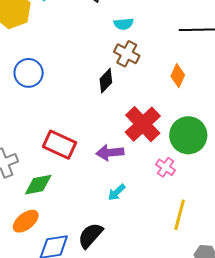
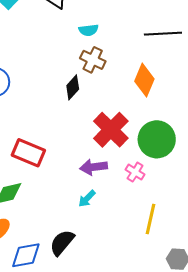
orange diamond: (178, 76) -> (144, 80), size x1.4
purple arrow: (110, 153) -> (94, 167), moved

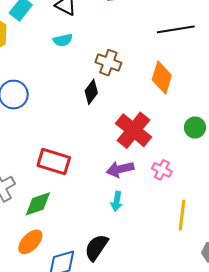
cyan semicircle: (89, 30) -> (63, 40), moved
green circle: (157, 139) -> (195, 127), moved, size x0.6
cyan arrow: (87, 199) -> (117, 201), turned -30

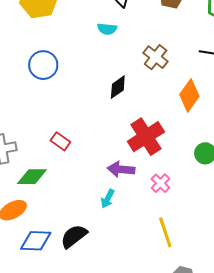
brown cross: (108, 63) -> (156, 57), moved
red rectangle: (54, 162) -> (60, 141), size x0.6
yellow line: (182, 215) -> (165, 232), turned -44

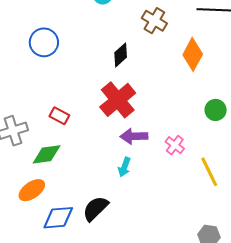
red cross: (146, 137) -> (118, 100), moved
red rectangle: (60, 141) -> (59, 116), moved
yellow line: (165, 232) -> (209, 172), moved

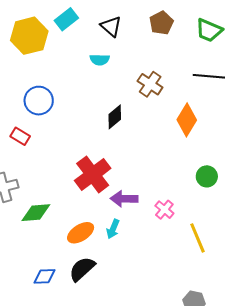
red cross: (118, 100) -> (93, 174), moved
red rectangle: (59, 116) -> (20, 136), moved
orange ellipse: (32, 190) -> (81, 233), moved
blue diamond: (58, 218) -> (44, 276), size x0.7

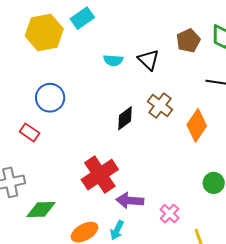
brown pentagon: (161, 23) -> (188, 41), moved
black triangle: (111, 26) -> (149, 60), moved
brown cross: (150, 84) -> (160, 106), moved

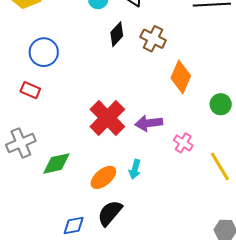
black diamond: (125, 118) -> (117, 34), moved
orange diamond: (197, 125) -> (181, 77), moved
purple arrow: (130, 201) -> (149, 123), moved

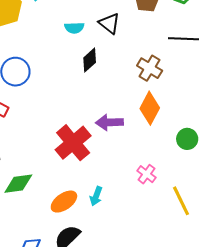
brown cross: (153, 39) -> (150, 68), moved
purple arrow: (149, 123) -> (109, 122), moved

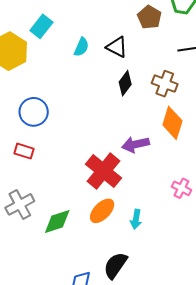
cyan semicircle: (74, 28) -> (81, 47), moved, turned -54
black diamond: (90, 60) -> (125, 83), moved
orange ellipse: (64, 202) -> (102, 211), moved

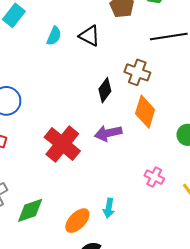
black diamond: (125, 83) -> (105, 90), moved
red cross: (103, 171) -> (62, 144), moved
orange ellipse: (102, 211) -> (77, 221), moved

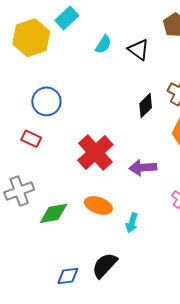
purple arrow: (108, 133) -> (143, 168), moved
orange ellipse: (77, 221) -> (98, 205), moved, turned 56

